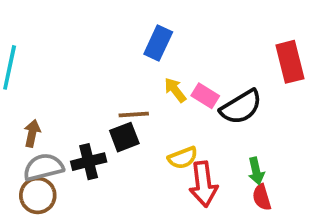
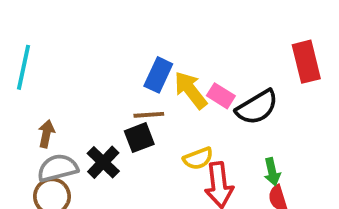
blue rectangle: (158, 43) -> (158, 75), moved
yellow arrow: (175, 90) -> (191, 90), size x1.5
black cross: (89, 162) -> (103, 162), turned -32

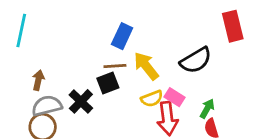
yellow arrow: (191, 90) -> (146, 66), moved
pink rectangle: (221, 96) -> (175, 97), moved
green arrow: (272, 172) -> (207, 109), turned -138

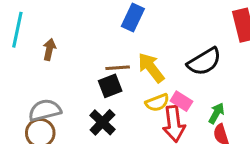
blue rectangle: (122, 36) -> (133, 18), moved
brown arrow: (38, 80) -> (49, 49), moved
black cross: (81, 101) -> (102, 122), moved

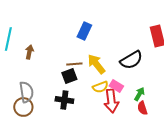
gray semicircle: (45, 110) -> (26, 92), turned 95
black cross: (102, 122) -> (64, 100), turned -36

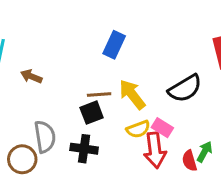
brown arrow: (29, 52) -> (31, 76), turned -80
gray semicircle: (26, 92) -> (45, 137), moved
green arrow: (139, 94) -> (205, 152), moved
red semicircle: (142, 108) -> (189, 161), moved

